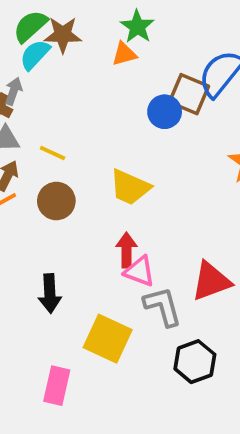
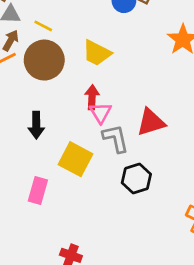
brown circle: (56, 201) -> (44, 60), size x1.5
pink triangle: (140, 271) -> (101, 113), turned 35

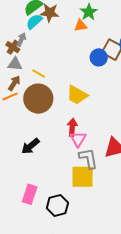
black arrow: (36, 125) -> (30, 146), turned 48
yellow square: (75, 159) -> (83, 177), moved, turned -30
black hexagon: (136, 179) -> (57, 206), moved

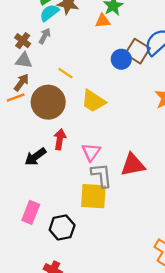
gray arrow: (21, 40) -> (45, 36), moved
yellow line: (39, 73) -> (66, 73), moved
red arrow: (72, 127) -> (60, 139), moved

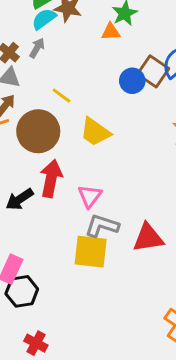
red arrow: (60, 139) -> (51, 179), size x1.4
red triangle: (133, 165) -> (148, 238), moved
gray L-shape: (102, 175) -> (102, 226), turned -68
black hexagon: (62, 227) -> (22, 291), moved

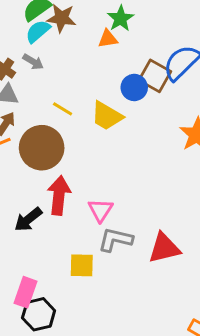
gray arrow: (37, 48) -> (33, 62), turned 96
yellow trapezoid: (95, 132) -> (107, 116), moved
yellow square: (91, 252) -> (82, 265), moved, size x0.7

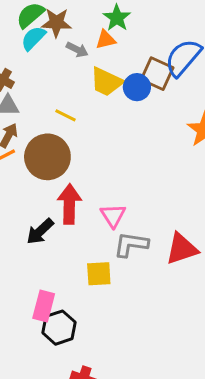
gray arrow: (33, 62) -> (77, 50), moved
yellow trapezoid: (107, 116) -> (106, 82), moved

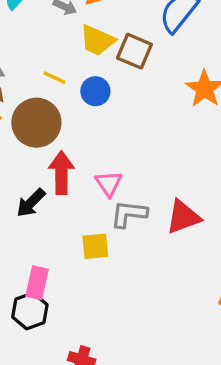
brown square: (157, 74) -> (134, 51), moved
blue circle: (137, 87) -> (95, 91), moved
black hexagon: (59, 328) -> (30, 311), moved

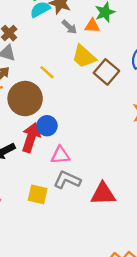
blue circle: (95, 91) -> (47, 126), moved
pink triangle: (109, 183) -> (60, 155), turned 42

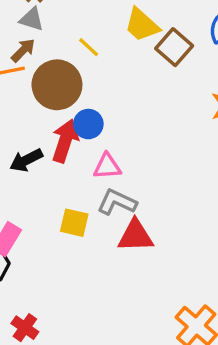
red triangle: (103, 194) -> (135, 236), moved

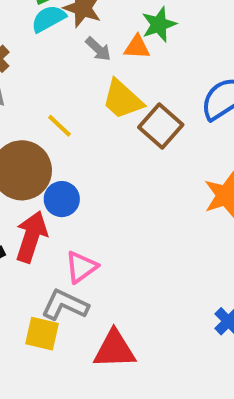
blue circle: (88, 124) -> (62, 199), moved
pink triangle: (107, 166) -> (81, 267), turned -32
gray L-shape: (117, 202) -> (65, 305), moved

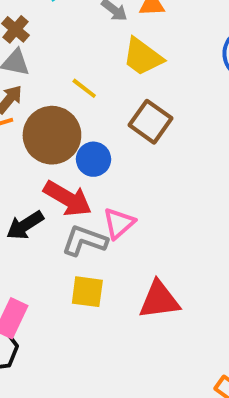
brown square: (161, 126) -> (150, 122), moved
red arrow: (31, 237) -> (68, 199), turned 108
gray L-shape: (65, 305) -> (85, 241), moved

